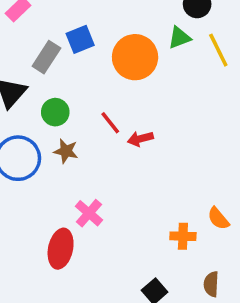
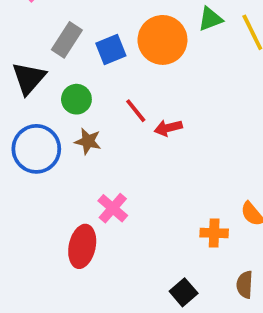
blue square: (80, 39) -> (111, 49), moved

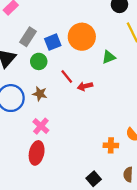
green triangle: (210, 19) -> (109, 57), moved
green circle: (76, 99) -> (39, 61), moved
pink cross: (113, 208) -> (41, 126), moved

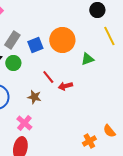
green circle: (39, 61) -> (13, 63), moved
brown star: (40, 94) -> (34, 97), moved
orange cross: (111, 145) -> (89, 141), turned -32

